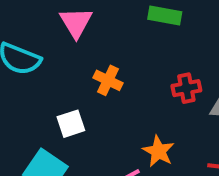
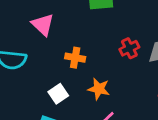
orange star: (158, 151) -> (99, 89), moved

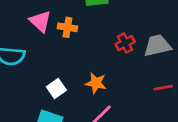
orange cross: (75, 58) -> (67, 27), moved

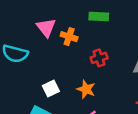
red cross: (125, 43) -> (99, 58), moved

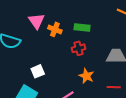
green rectangle: (99, 17) -> (82, 28), moved
orange star: (86, 89) -> (86, 76), moved

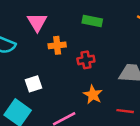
green rectangle: (82, 28) -> (92, 21), moved
orange cross: (55, 29) -> (57, 45), moved, turned -32

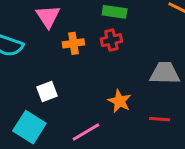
red cross: (86, 60) -> (111, 40), moved

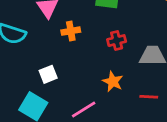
red cross: (111, 40) -> (117, 41), moved

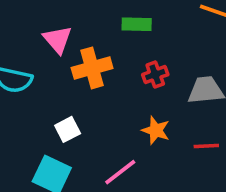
orange cross: (71, 31) -> (92, 68), size x1.5

